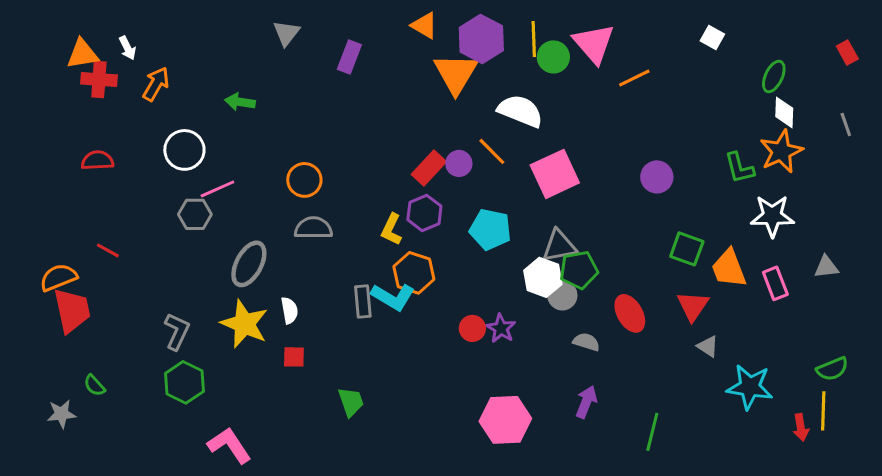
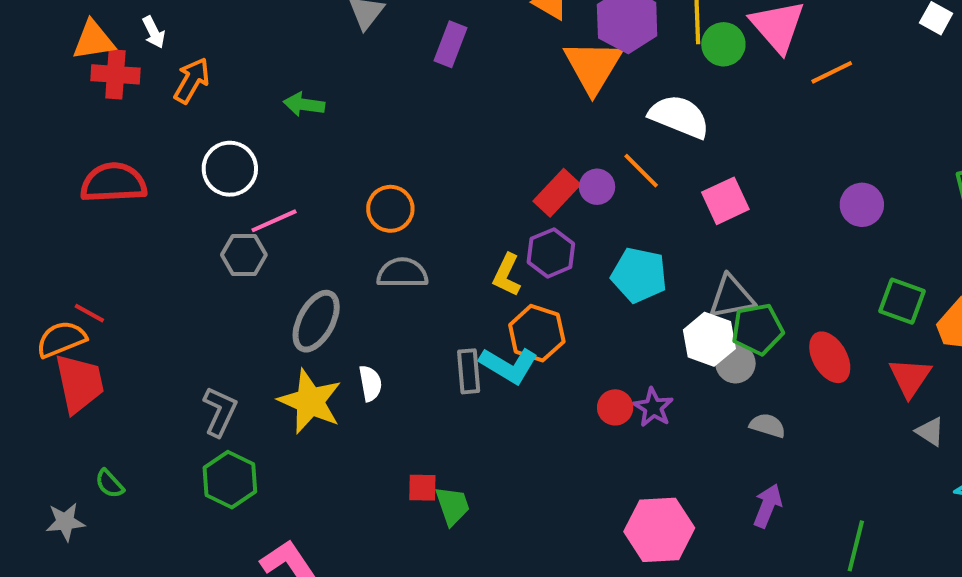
red semicircle: (97, 160) -> (113, 183), size x1.5
pink square: (555, 174) -> (725, 201), size x0.7
red line: (108, 250) -> (89, 313), moved
red ellipse: (630, 313) -> (830, 357), moved
red square: (294, 357) -> (422, 488), moved

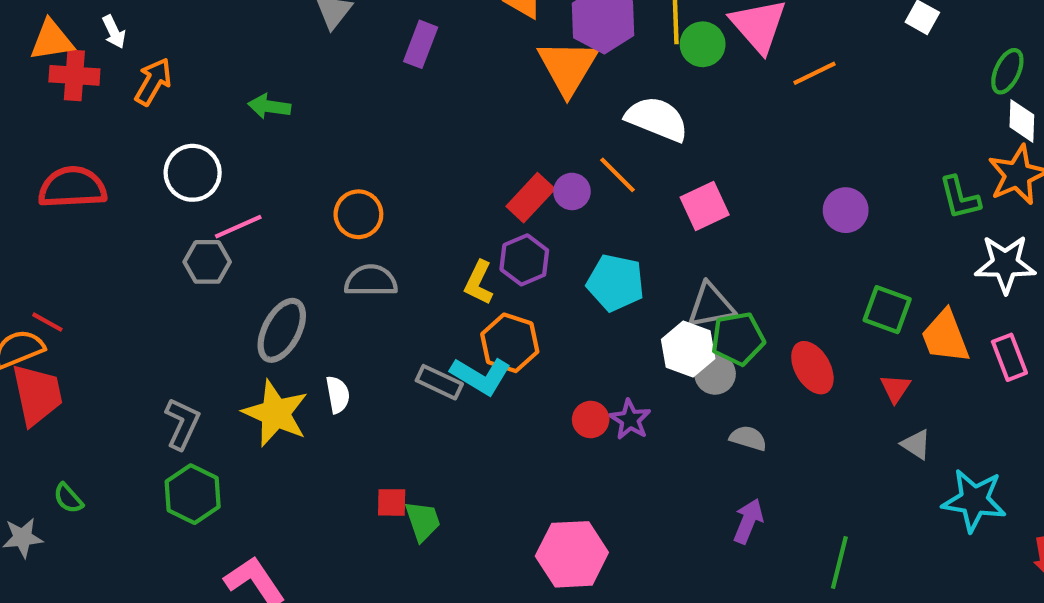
gray rectangle: (469, 371) -> (439, 382), turned -60
red triangle: (910, 377) -> (895, 388), size x0.7
pink hexagon: (659, 530) -> (572, 554), moved

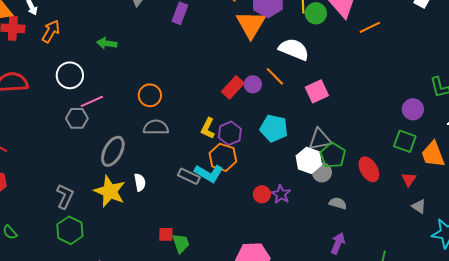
purple circle: (846, 210) -> (413, 109), moved
purple hexagon: (524, 260) -> (230, 133), moved
green pentagon: (738, 339) -> (333, 155), turned -30

